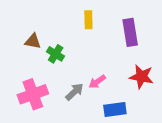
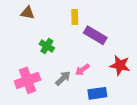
purple rectangle: (130, 32) -> (95, 35), moved, turned -50
brown triangle: (33, 41) -> (28, 13), moved

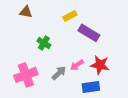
yellow rectangle: (75, 17) -> (70, 16), turned 64
red star: (120, 65) -> (100, 65), moved

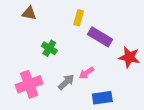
yellow rectangle: (70, 16) -> (79, 18), turned -48
red star: (100, 65) -> (129, 57), moved

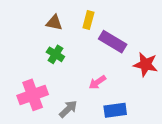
brown triangle: (29, 13) -> (54, 23), moved
gray arrow: (66, 82) -> (68, 109), moved

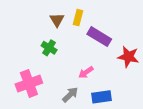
brown triangle: (54, 23) -> (57, 20), moved, turned 48
gray arrow: (68, 109) -> (70, 95), moved

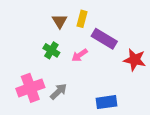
pink arrow: (86, 72) -> (80, 55), moved
gray arrow: (70, 95) -> (58, 91), moved

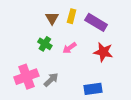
purple rectangle: (104, 39) -> (96, 22), moved
red star: (135, 60) -> (103, 52), moved

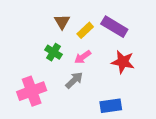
yellow rectangle: (72, 16) -> (85, 30), moved, turned 32
gray arrow: (51, 80) -> (74, 80), moved

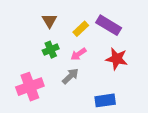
brown triangle: (62, 22) -> (50, 21), moved
green cross: (54, 52) -> (51, 50), turned 35

